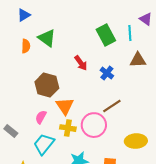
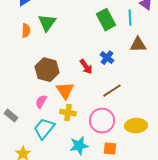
green triangle: (47, 38) -> (47, 23), turned 30
red arrow: (81, 63) -> (86, 67), moved
pink circle: (94, 125) -> (102, 121), moved

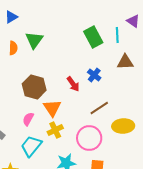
yellow cross: (68, 113) -> (55, 130), turned -35
yellow ellipse: (136, 126) -> (123, 126), moved

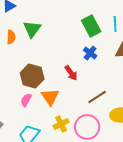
blue cross: (94, 75) -> (90, 53), moved
pink semicircle: (28, 119) -> (26, 100), moved
yellow cross: (55, 130) -> (61, 124), moved

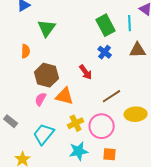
orange semicircle: (11, 37) -> (26, 51), moved
orange triangle: (50, 97) -> (65, 96), turned -42

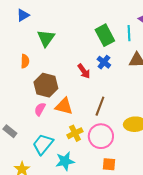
red arrow: (86, 72) -> (84, 71), moved
brown line: (112, 96) -> (100, 106), moved, turned -36
cyan star: (79, 151) -> (65, 161), moved

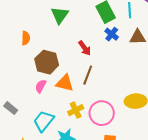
green triangle: (46, 38) -> (60, 15), moved
blue cross: (104, 62) -> (112, 34), moved
brown line: (100, 106) -> (88, 75), moved

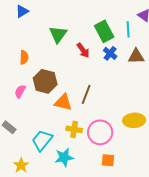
red arrow: (85, 48) -> (83, 50), moved
pink semicircle: (41, 86) -> (20, 91), moved
yellow cross: (76, 110) -> (74, 129), turned 35

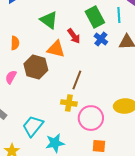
green triangle: (58, 34) -> (49, 20), turned -30
orange triangle: (63, 102) -> (56, 49), moved
yellow cross: (74, 129) -> (69, 103), moved

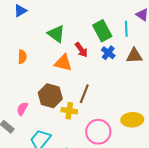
brown hexagon: (36, 67) -> (50, 96), moved
pink semicircle: (11, 77) -> (22, 109), moved
yellow cross: (69, 103) -> (69, 111), moved

